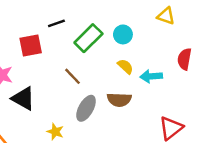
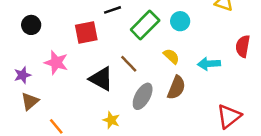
yellow semicircle: (125, 66) -> (171, 56), moved
black triangle: (23, 98) -> (101, 79), moved
brown semicircle: (119, 100) -> (176, 88), turned -70

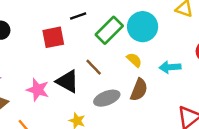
cyan circle: (180, 21) -> (143, 27), size x1.6
pink star: (56, 63) -> (38, 90), moved
gray ellipse: (143, 96) -> (107, 98), turned 40

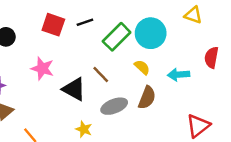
red square: (53, 37) -> (53, 25), moved, turned 30
pink star: (38, 90) -> (42, 68), moved

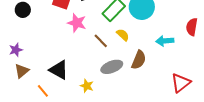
yellow semicircle: (142, 67) -> (123, 35), moved
pink star: (42, 68) -> (77, 23), moved
black triangle: (74, 89) -> (59, 70), moved

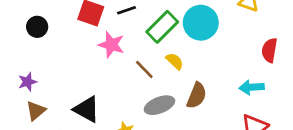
cyan arrow: (165, 41) -> (252, 87), moved

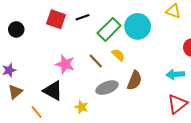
pink star: (111, 45) -> (65, 64), moved

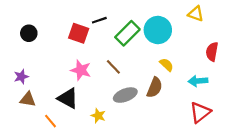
red square: (56, 19) -> (79, 33), moved
yellow semicircle: (118, 55) -> (166, 65), moved
brown triangle: (15, 92) -> (28, 99), turned 49

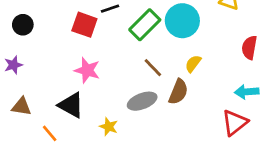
yellow semicircle: (166, 65) -> (193, 64), turned -96
brown line: (113, 67) -> (153, 68), moved
purple star: (21, 77) -> (13, 65), moved
cyan arrow: (198, 81) -> (247, 92), moved

